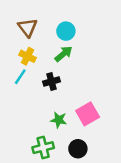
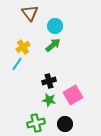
brown triangle: (27, 27) -> (30, 13), moved
yellow cross: (27, 56) -> (23, 47), turned 32
black cross: (51, 82) -> (49, 81), moved

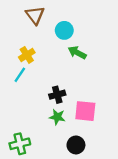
green arrow: (53, 45) -> (77, 53), moved, turned -112
pink square: (73, 95) -> (85, 111), turned 36
green cross: (36, 123) -> (20, 144), moved

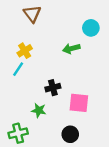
cyan circle: (64, 30) -> (91, 28), moved
green arrow: (77, 53) -> (71, 49), turned -42
green star: (57, 117) -> (39, 110), moved

